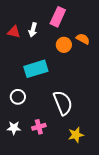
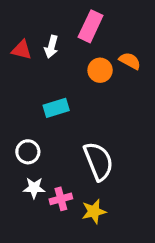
cyan rectangle: (36, 69) -> (56, 108), size x0.7
white star: (14, 128) -> (34, 188), moved
yellow star: (76, 135) -> (94, 211), moved

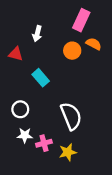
pink rectangle: (91, 26) -> (81, 20), moved
red triangle: (22, 50) -> (16, 54), moved
cyan rectangle: (56, 108) -> (41, 78), turned 66

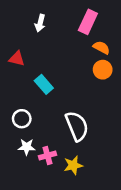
white arrow: (37, 34) -> (40, 23), moved
orange circle: (72, 51) -> (103, 70), moved

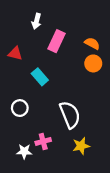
pink rectangle: (88, 22) -> (57, 41), moved
white star: (27, 147) -> (24, 151), moved
yellow star: (73, 165) -> (81, 146), moved

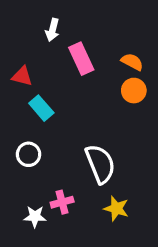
pink rectangle: (57, 41) -> (81, 59), turned -50
cyan rectangle: (40, 77) -> (41, 108), moved
yellow star: (81, 146) -> (116, 209), turned 30

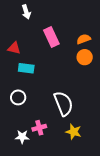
white arrow: (52, 30) -> (26, 12), moved, turned -32
orange semicircle: (132, 62) -> (84, 39), turned -48
cyan rectangle: (41, 108) -> (26, 68), turned -42

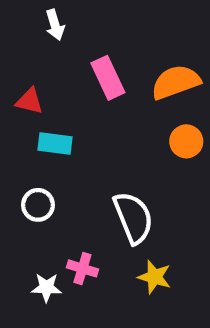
orange semicircle: (84, 39) -> (176, 82), size x1.6
orange circle: (85, 57) -> (186, 141), moved
pink cross: (39, 128) -> (82, 268), turned 32

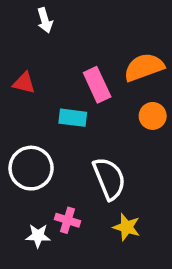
pink rectangle: (108, 78) -> (97, 85), moved
cyan rectangle: (55, 143) -> (73, 118), moved
white circle: (38, 205) -> (31, 168), size x1.6

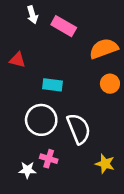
pink rectangle: (97, 85) -> (64, 26), moved, turned -35
white circle: (31, 168) -> (41, 120), moved
yellow star: (127, 227) -> (105, 164), moved

